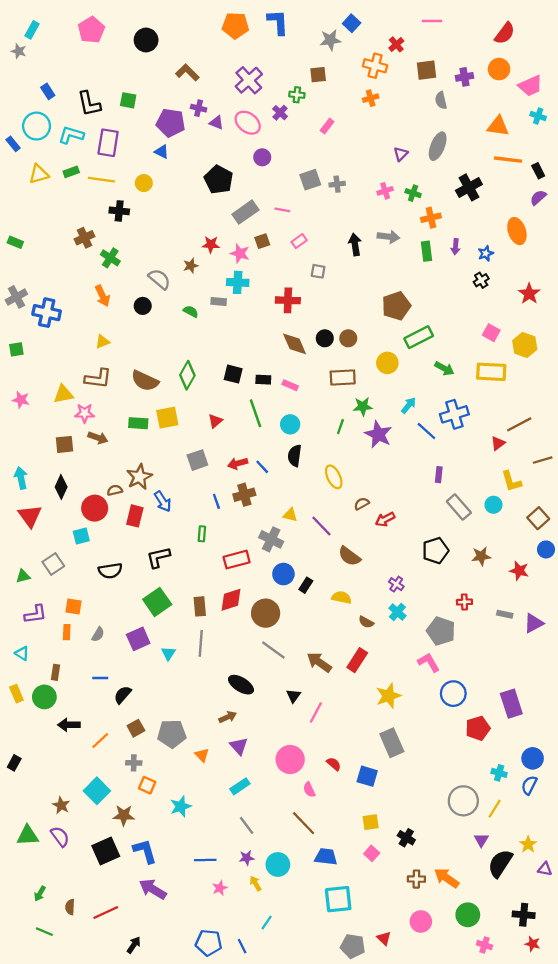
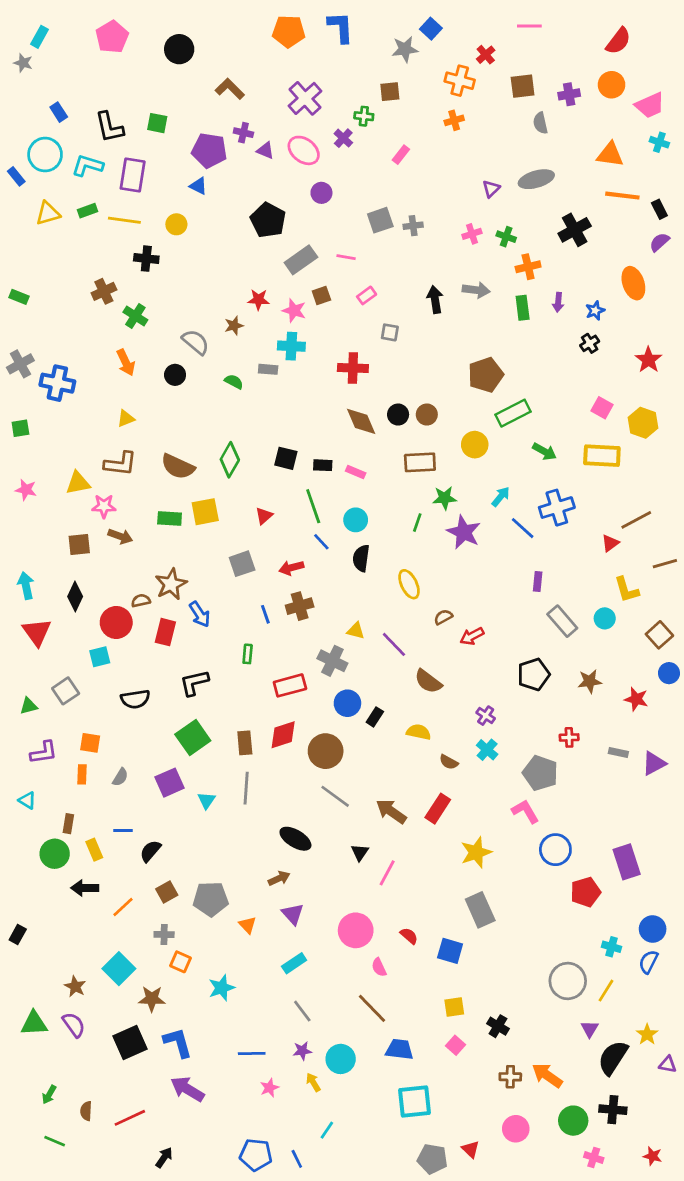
gray ellipse: (438, 146) -> (536, 179), turned 52
blue line: (262, 467) -> (321, 542), moved
yellow rectangle: (16, 694) -> (94, 850), moved
black cross: (524, 915) -> (613, 1110), moved

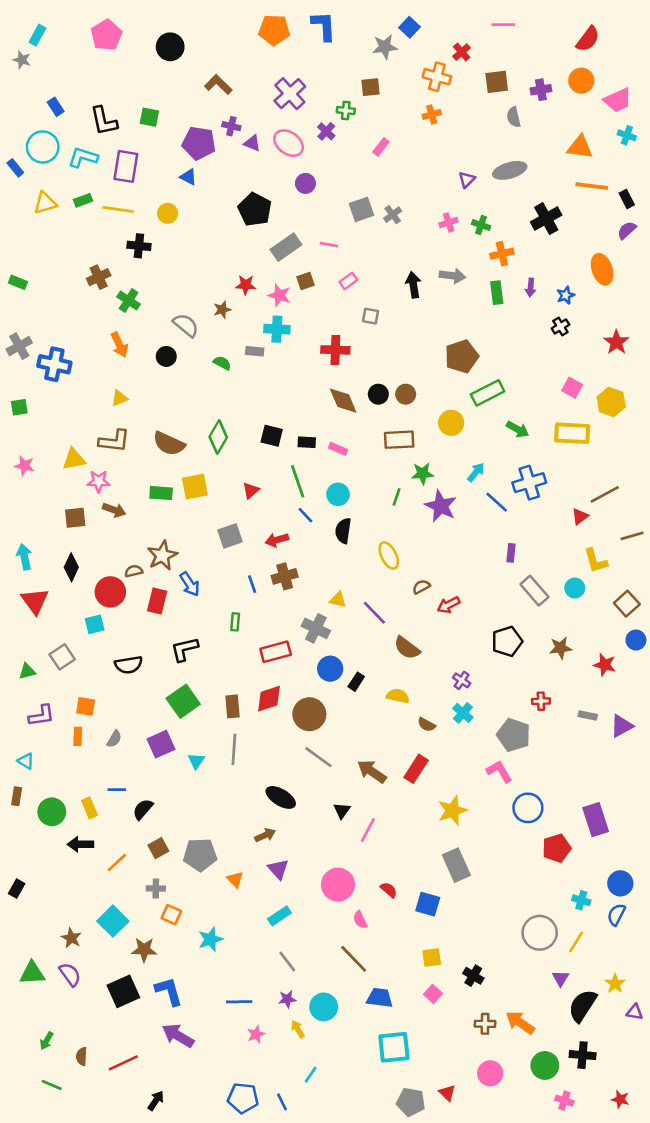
gray cross: (413, 226) -> (393, 215), turned -30
brown rectangle: (68, 824) -> (17, 796), moved

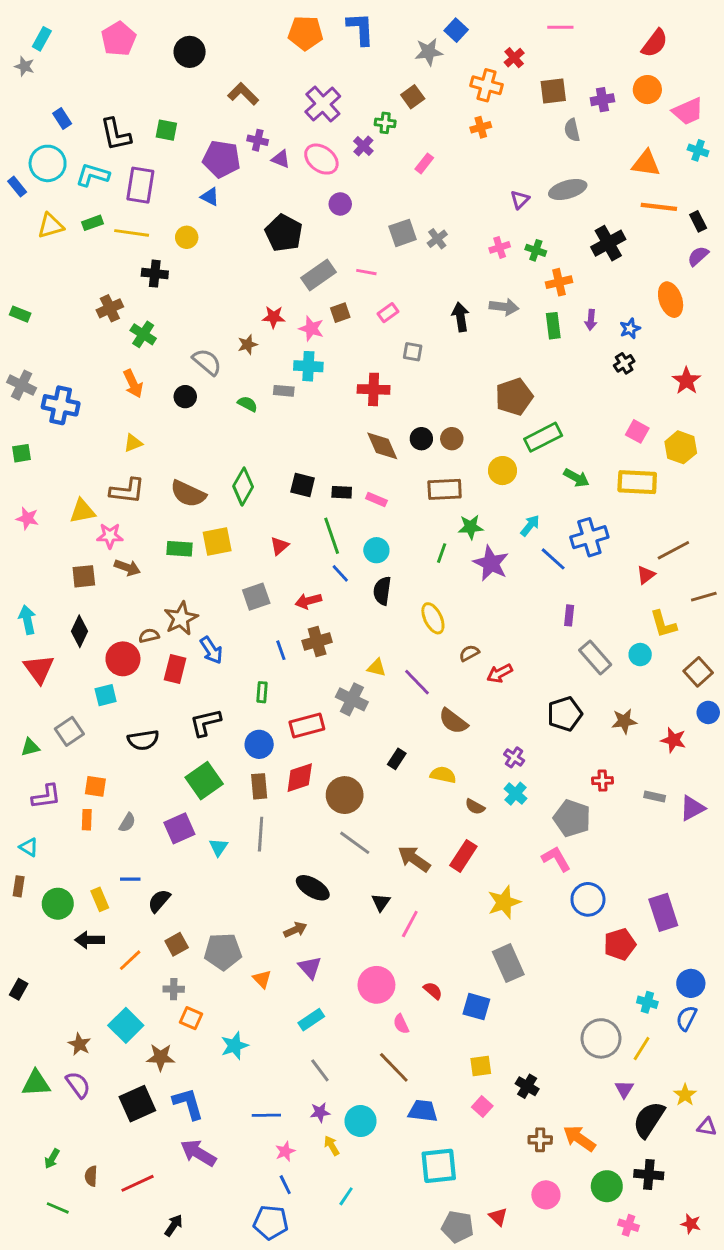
brown square: (371, 87) -> (413, 97), turned -30
gray cross: (19, 346) -> (22, 385), turned -35
blue circle: (330, 669) -> (259, 744), moved
blue line: (282, 1102) -> (285, 1185), moved

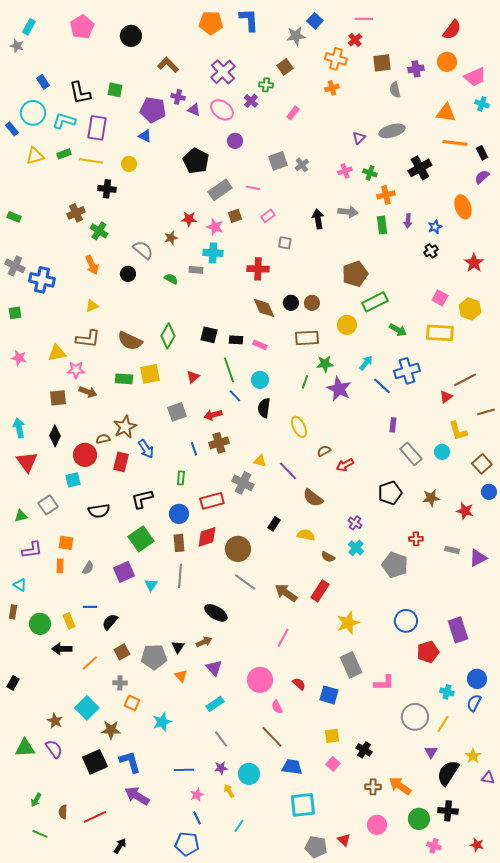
pink line: (560, 27) -> (364, 19), moved
pink L-shape: (556, 859) -> (384, 683), moved, turned 120
black triangle: (381, 902) -> (178, 647), moved

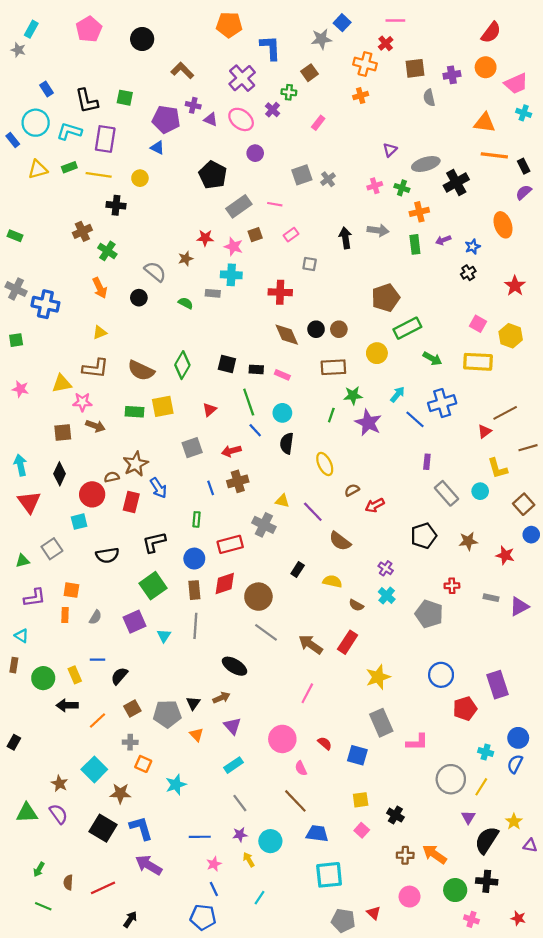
blue L-shape: (249, 20) -> (270, 48), moved
gray ellipse: (392, 131) -> (426, 164), moved
purple arrow: (408, 221) -> (443, 240), turned 64
black square: (95, 762) -> (103, 828), turned -35

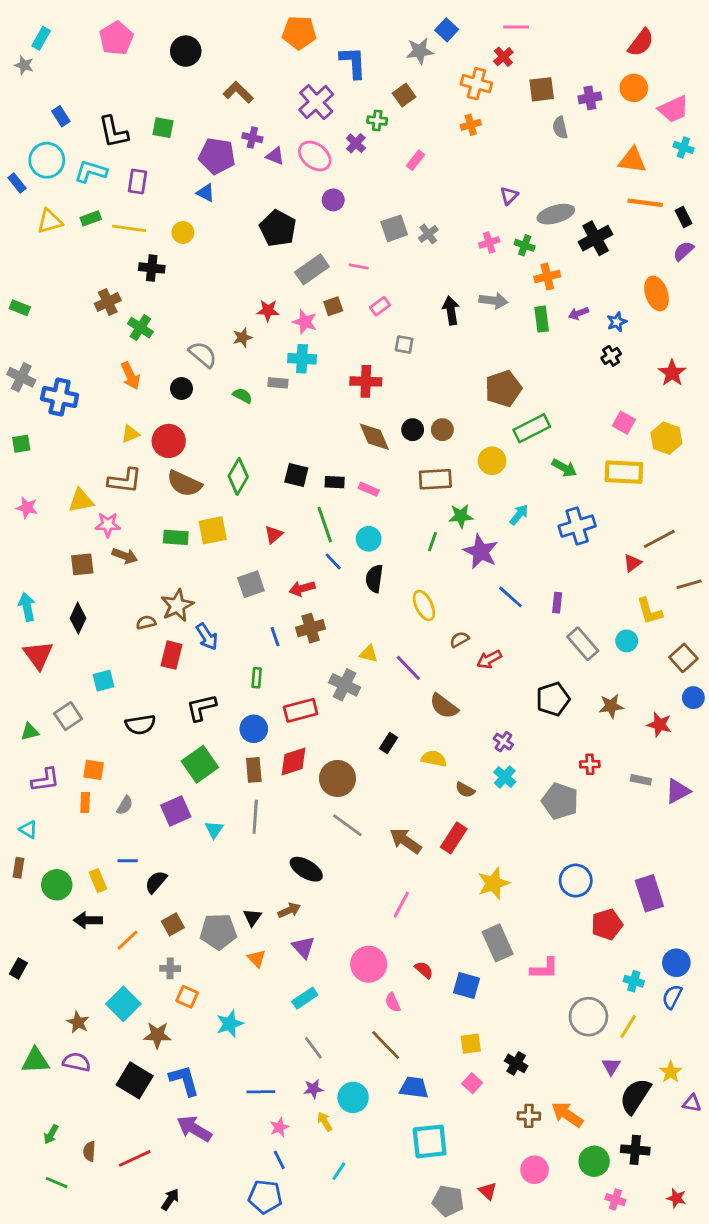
purple rectangle: (105, 139) -> (138, 181), size x0.7
blue line: (415, 419) -> (510, 597), moved
red circle: (92, 494) -> (169, 441), moved
purple semicircle: (58, 814) -> (77, 1062), turned -42

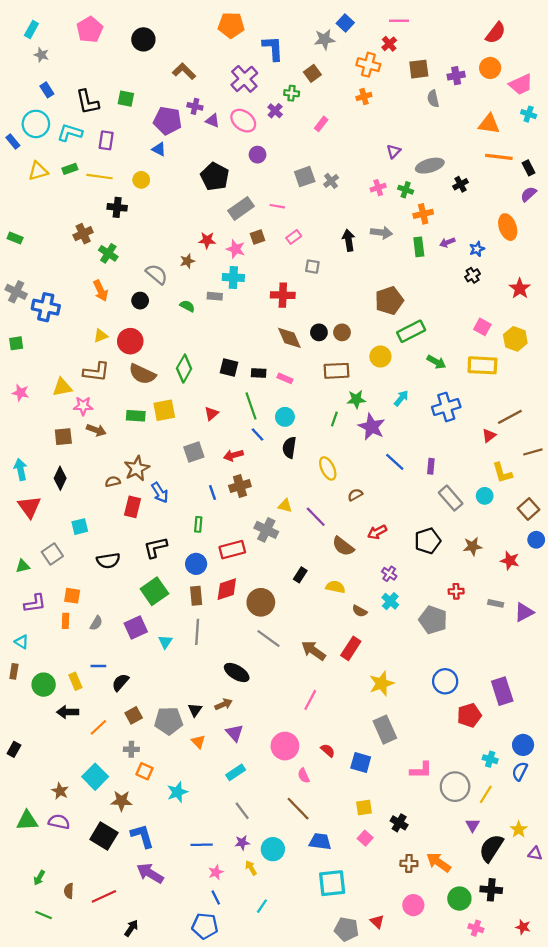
gray star: (24, 65) -> (41, 55), moved
black cross: (596, 238) -> (461, 184), size x0.6
red arrow: (489, 659) -> (377, 532), moved
pink L-shape: (544, 968) -> (421, 770), moved

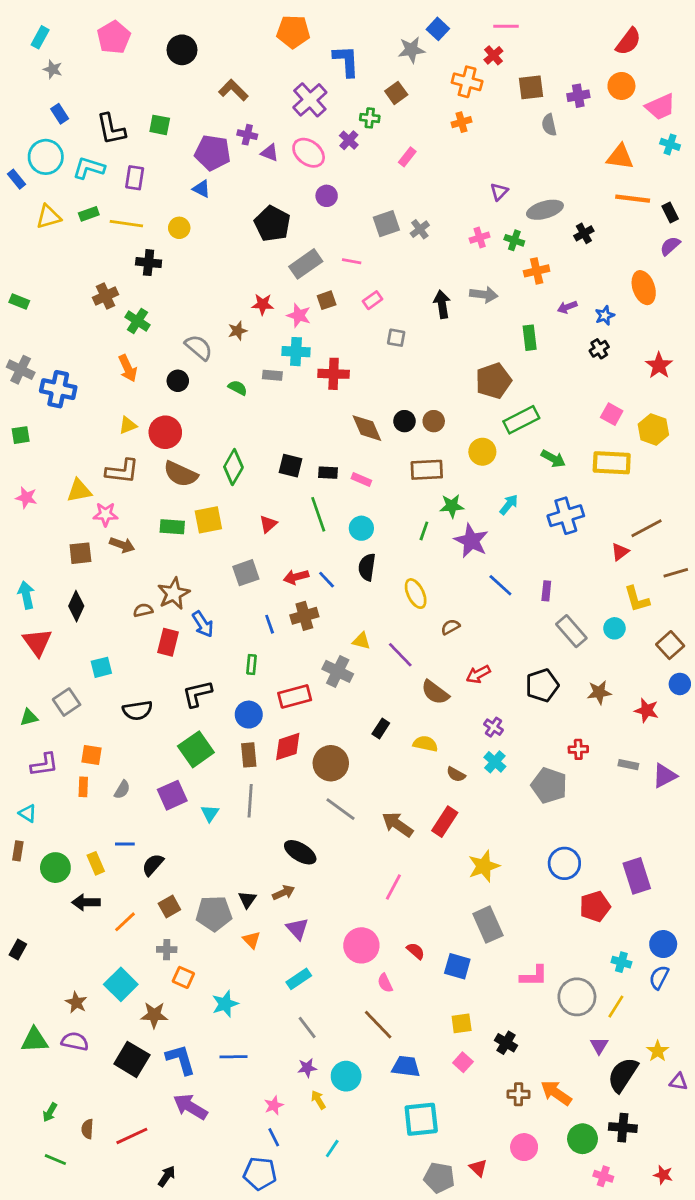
green rectangle: (419, 247) -> (530, 338), moved
red cross: (283, 295) -> (334, 374), moved
blue line: (258, 434) -> (327, 580), moved
blue line: (202, 845) -> (233, 1057), moved

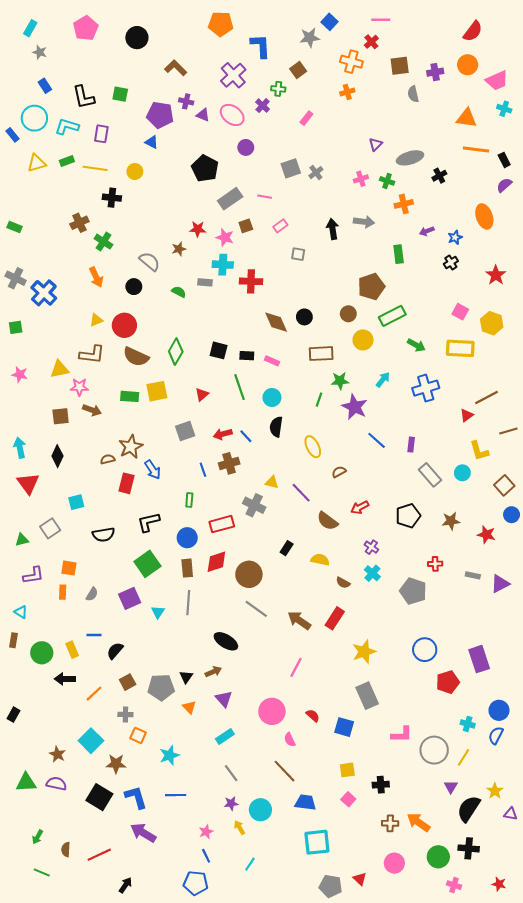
blue cross: (58, 389) -> (44, 293), turned 30
brown circle: (434, 421) -> (348, 314), moved
black cross: (506, 1043) -> (381, 785), turned -35

